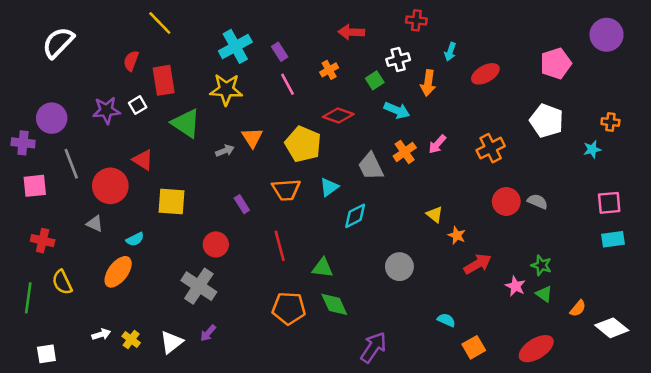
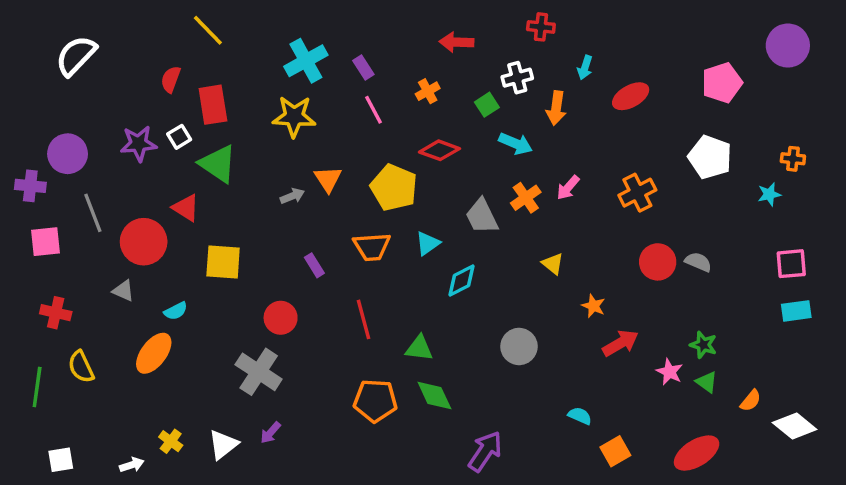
green triangle: (186, 123) -> (218, 164), moved
yellow triangle: (435, 215) -> (553, 264), moved
white arrow: (101, 334) -> (132, 465), moved

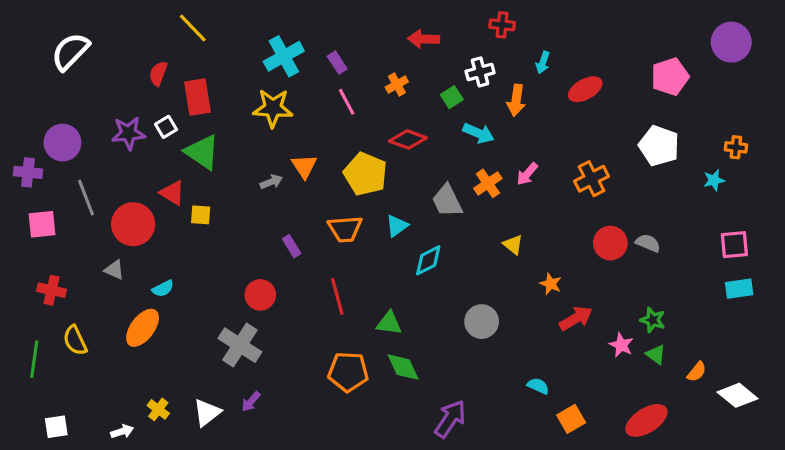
yellow square: (223, 262) -> (201, 215), moved, size x0.6

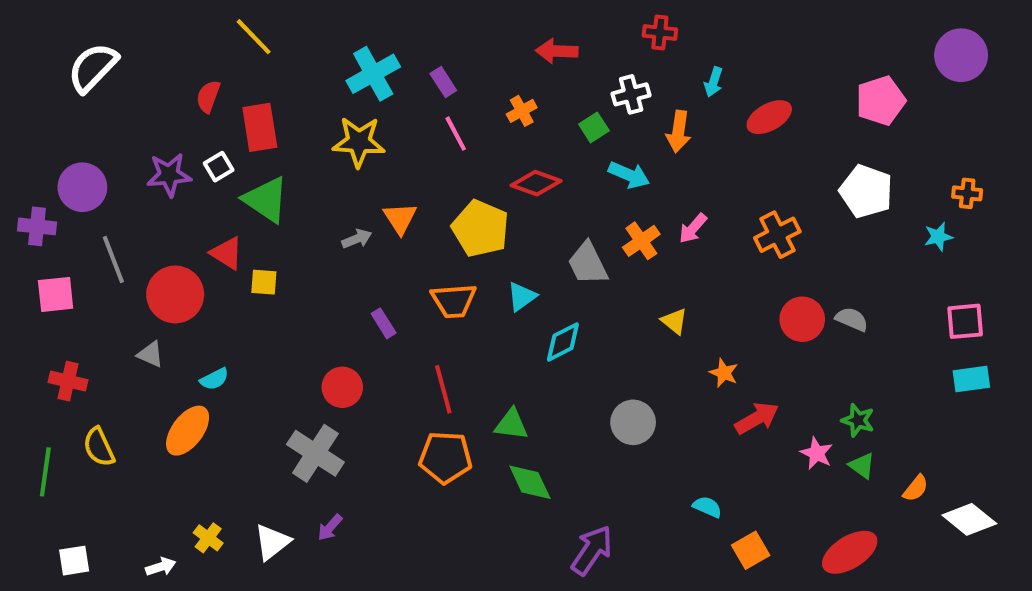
orange pentagon: (348, 372) -> (445, 457), moved

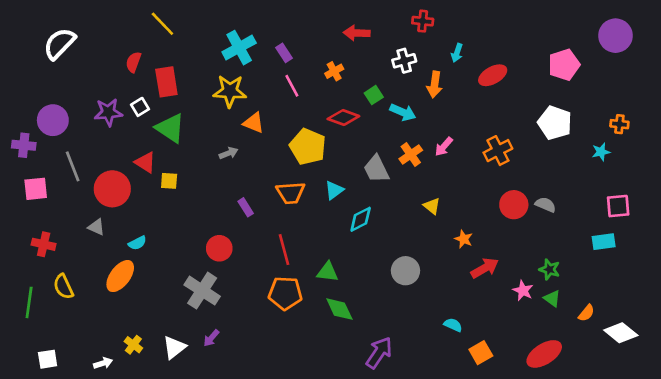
green square: (594, 127) -> (374, 95), moved
orange triangle: (400, 218) -> (254, 123), moved, turned -35
cyan rectangle: (971, 379) -> (604, 242), moved

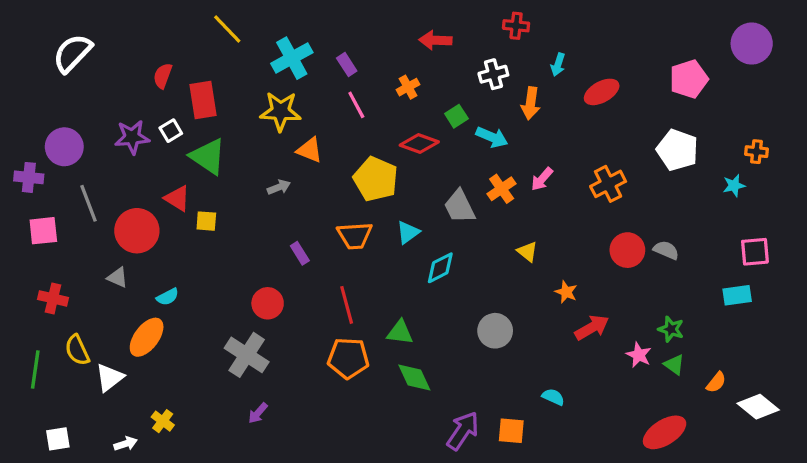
yellow line: (162, 24) -> (227, 29), moved
white triangle: (174, 347) -> (109, 378), moved
orange square: (481, 353) -> (511, 431), moved, turned 35

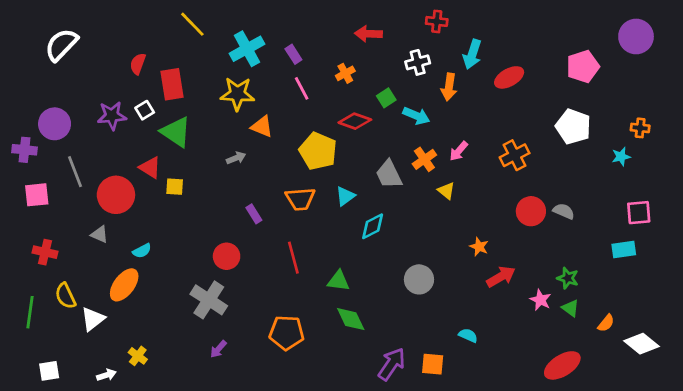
cyan arrow: (558, 64) -> (472, 54), size x1.5
yellow triangle: (527, 252) -> (446, 191), moved
orange pentagon: (348, 358) -> (287, 333), moved

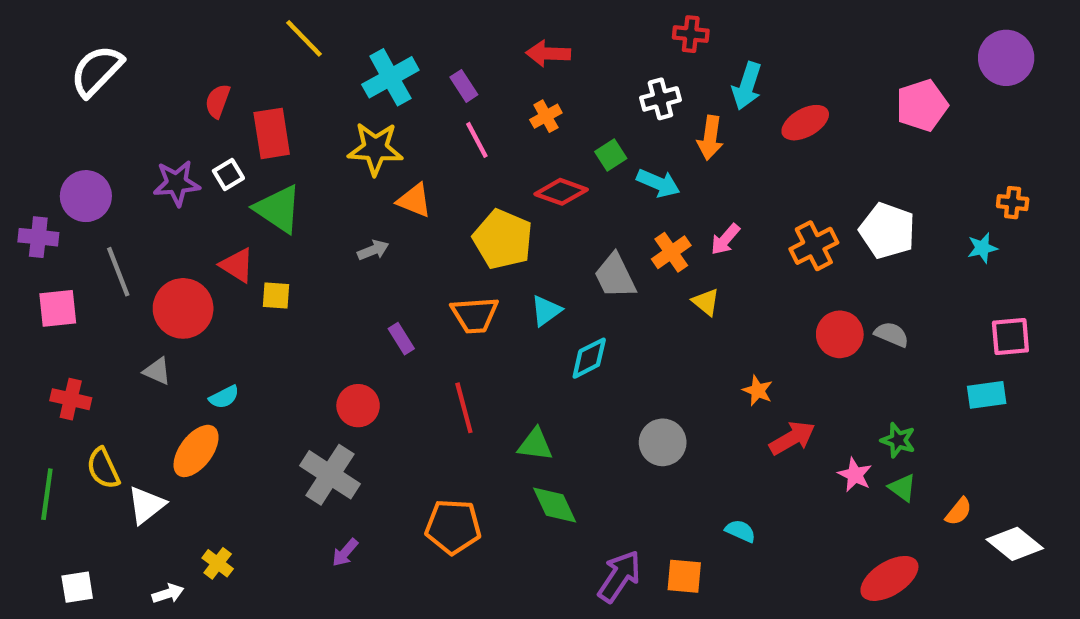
red arrow: (368, 34) -> (548, 54), moved
white pentagon: (573, 127) -> (887, 231), moved

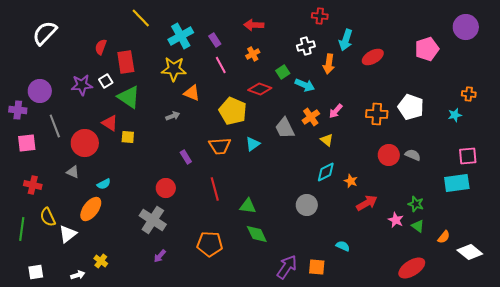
orange cross: (814, 246) -> (377, 114), turned 30
cyan diamond: (589, 358) -> (326, 172), moved
cyan rectangle: (987, 395) -> (457, 183), size x1.4

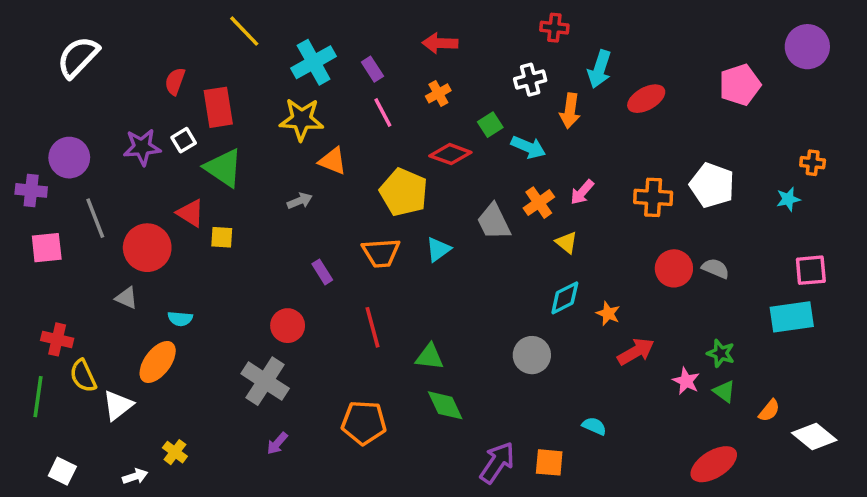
cyan semicircle: (104, 184) -> (180, 319), turned 32
red cross: (33, 185) -> (57, 339), moved
white square: (36, 272) -> (62, 471), turned 35

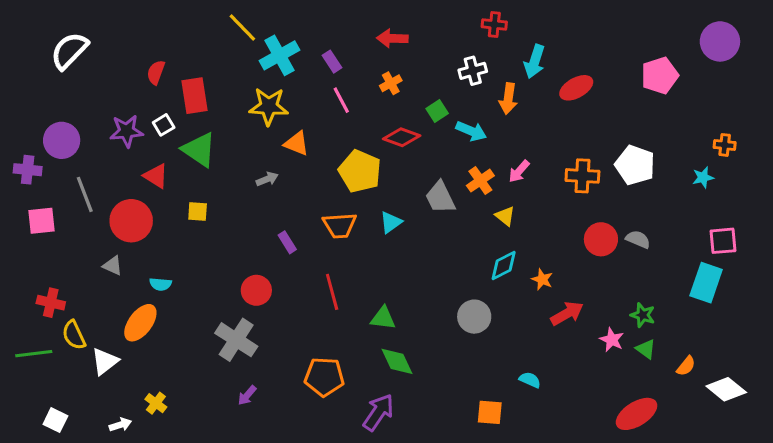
yellow line: (244, 31) -> (242, 28), moved
red triangle: (191, 213) -> (156, 176), moved
cyan rectangle: (792, 317) -> (706, 283), turned -63
green line: (38, 397) -> (34, 354), turned 75
purple arrow: (497, 462) -> (378, 412), moved

